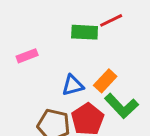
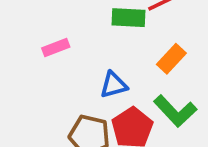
orange rectangle: (105, 81) -> (171, 59), moved

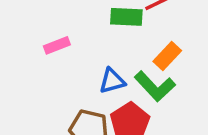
green L-shape: (175, 111) -> (155, 86), moved

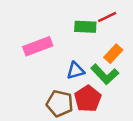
pink rectangle: (57, 45) -> (38, 46), size x1.6

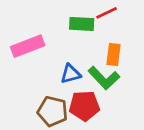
orange rectangle: (113, 54) -> (114, 54), turned -36
red pentagon: (88, 99) -> (84, 106), turned 30

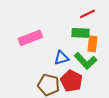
green rectangle: (82, 24) -> (80, 33), moved
red pentagon: (84, 106) -> (71, 81), turned 30

